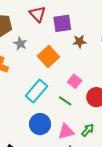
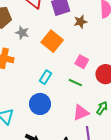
cyan rectangle: (36, 91) -> (45, 77), size x0.6
blue circle: (40, 124) -> (40, 104), moved

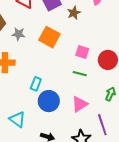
cyan rectangle: (45, 77) -> (36, 84), moved
pink triangle: (81, 113) -> (80, 104), moved

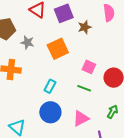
orange square: (49, 37) -> (58, 49), turned 30
cyan rectangle: (36, 84) -> (50, 86), moved

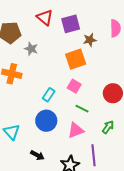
orange square: (58, 49) -> (76, 59), moved
pink square: (89, 67) -> (74, 86), moved
green line: (84, 88) -> (82, 109), moved

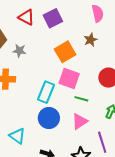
brown star: (90, 40) -> (91, 40), moved
pink square: (74, 86) -> (69, 78), size x1.5
cyan rectangle: (49, 95) -> (46, 92), size x1.5

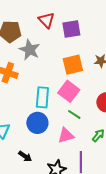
gray star: (19, 51) -> (30, 50), size x1.5
cyan rectangle: (46, 92) -> (42, 97), turned -35

